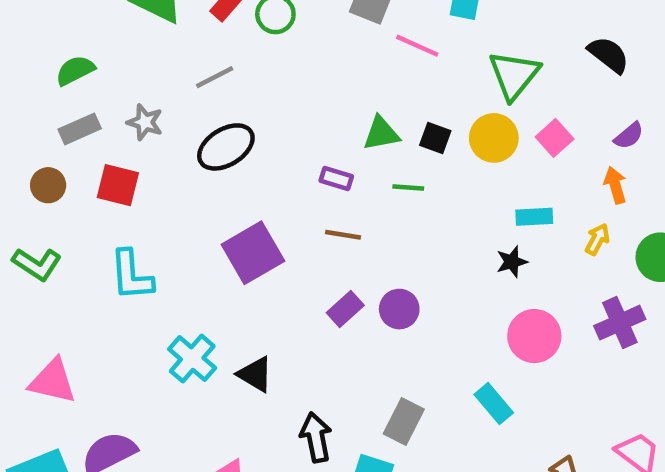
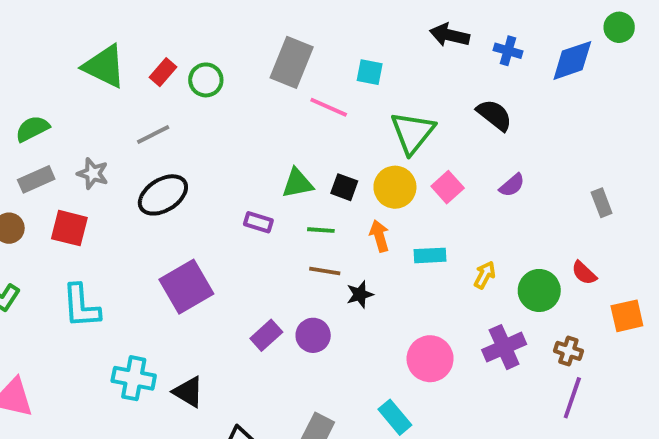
orange arrow: (615, 185) -> (379, 236), moved
brown line: (343, 235) -> (325, 271), moved
black star: (512, 262) -> (360, 294), moved
cyan cross: (192, 359) -> (134, 378), turned -30

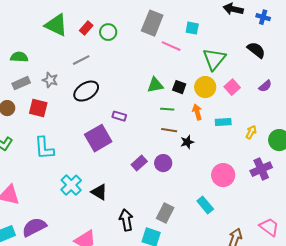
green semicircle: (32, 129) -> (19, 57), turned 30
purple rectangle: (258, 222) -> (119, 116), moved
cyan cross: (134, 378) -> (71, 185), turned 35

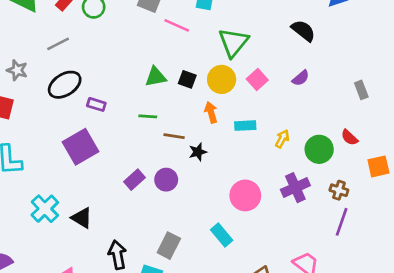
black semicircle: (256, 50) -> (303, 31), moved
green line: (167, 109) -> (148, 116), moved
purple rectangle: (119, 116) -> (96, 104), moved

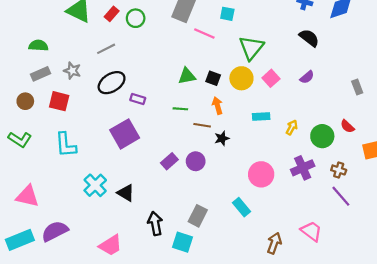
orange arrow: (211, 112) -> (217, 106), moved
purple line: (342, 222) -> (341, 196), turned -60

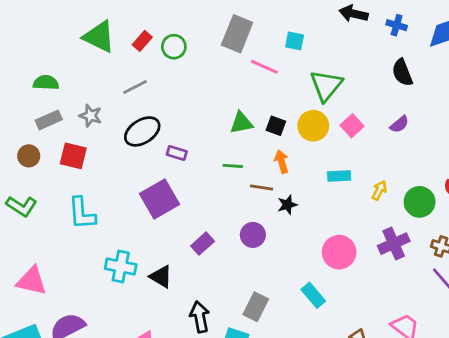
black semicircle: (309, 38) -> (402, 73), turned -150
purple rectangle: (169, 161) -> (203, 244), moved
cyan cross: (95, 185) -> (121, 267), turned -35

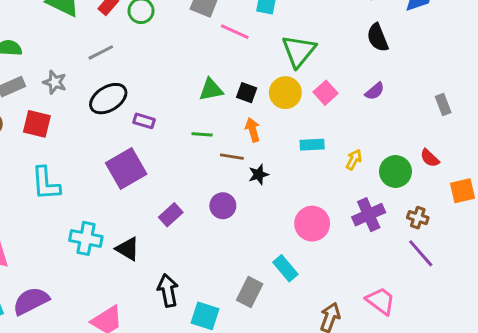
gray rectangle: (256, 307) -> (250, 292), moved

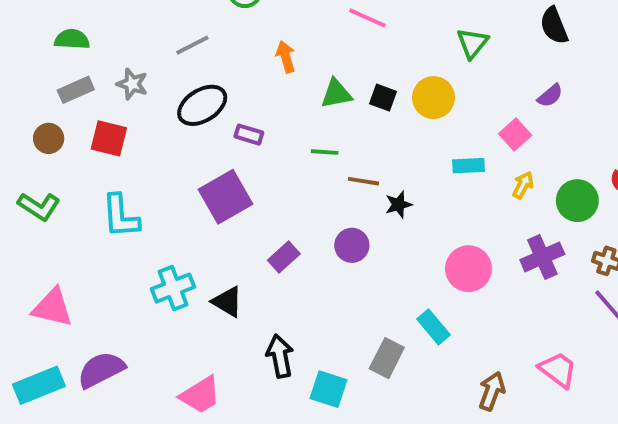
green triangle: (299, 51) -> (472, 43), moved, size x0.7
pink square: (326, 93) -> (515, 135), moved
orange arrow: (253, 130) -> (286, 57), moved
cyan cross: (86, 238) -> (173, 288), turned -32

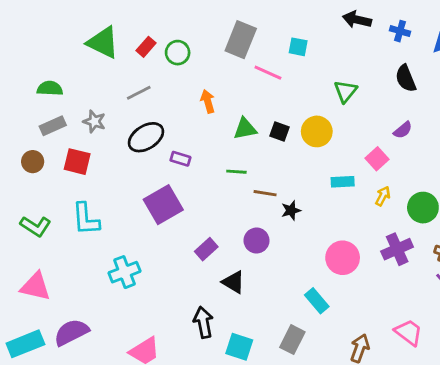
green L-shape: (39, 206) -> (36, 226), moved
black triangle: (227, 302) -> (234, 282), moved
gray rectangle: (387, 358) -> (292, 340), moved

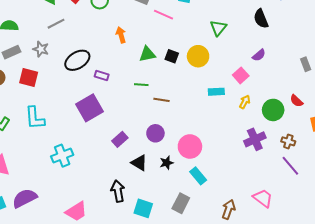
gray line: (139, 93) -> (56, 24), moved
black star: (291, 210) -> (167, 163), moved
pink circle: (343, 258) -> (190, 146), moved

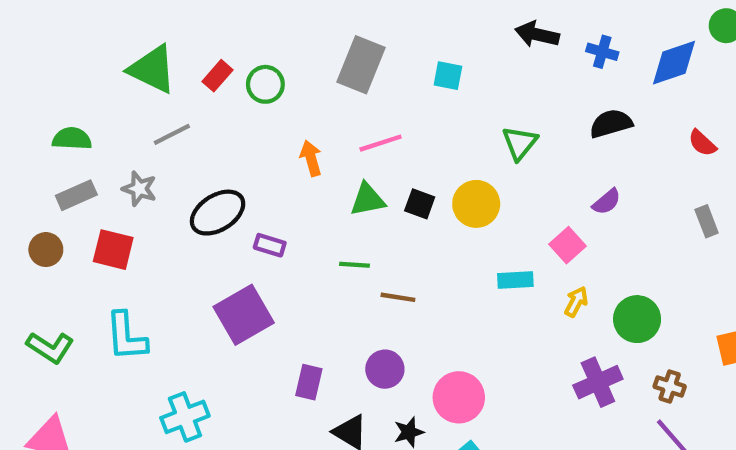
pink line: (164, 15) -> (381, 143), moved, turned -42
black semicircle: (261, 19) -> (611, 123), turned 96
red semicircle: (296, 101) -> (702, 143), moved
purple rectangle: (120, 139) -> (309, 382), turned -35

